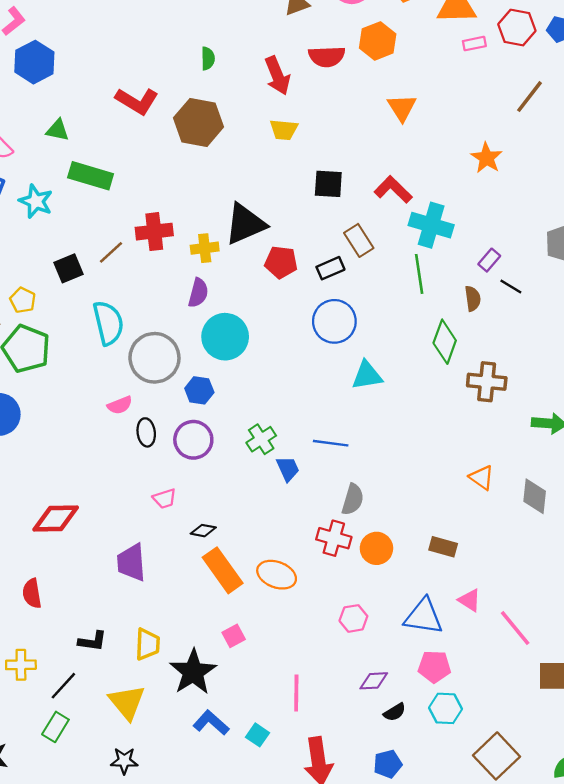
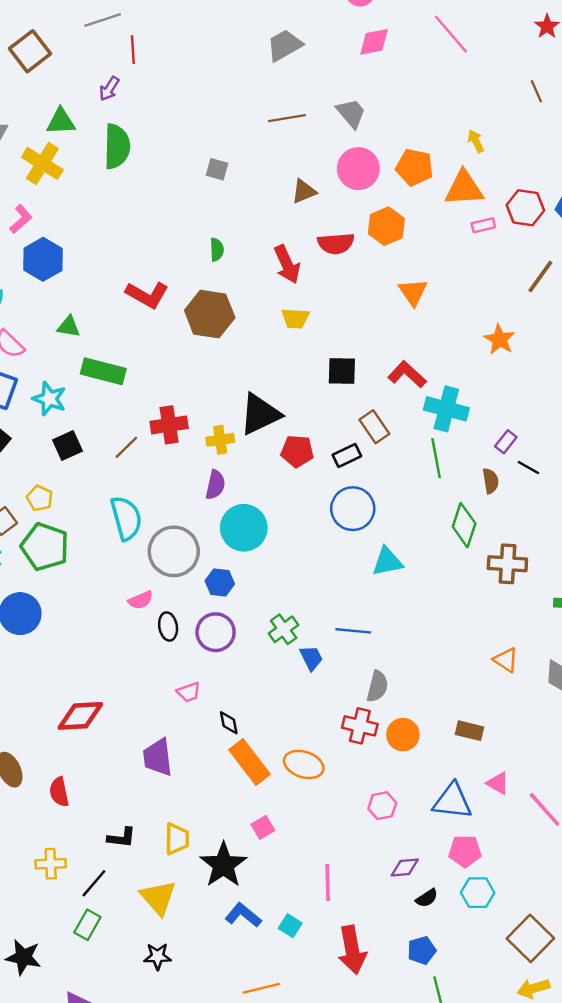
black square: (68, 268) -> (68, 445), moved
black diamond: (203, 531) -> (229, 723), turned 70

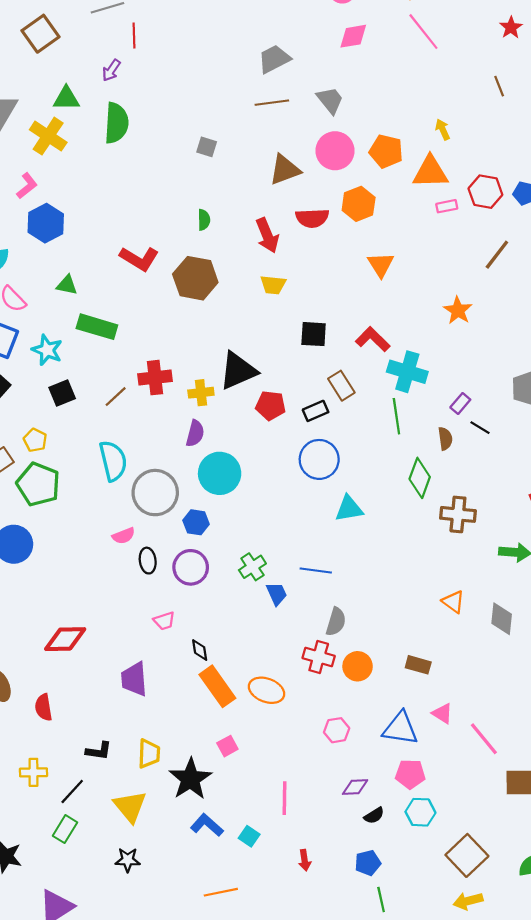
gray trapezoid: (285, 45) -> (274, 59), moved
brown triangle: (304, 191) -> (285, 170), size x1.4
red arrow: (352, 950) -> (305, 860), size x0.5

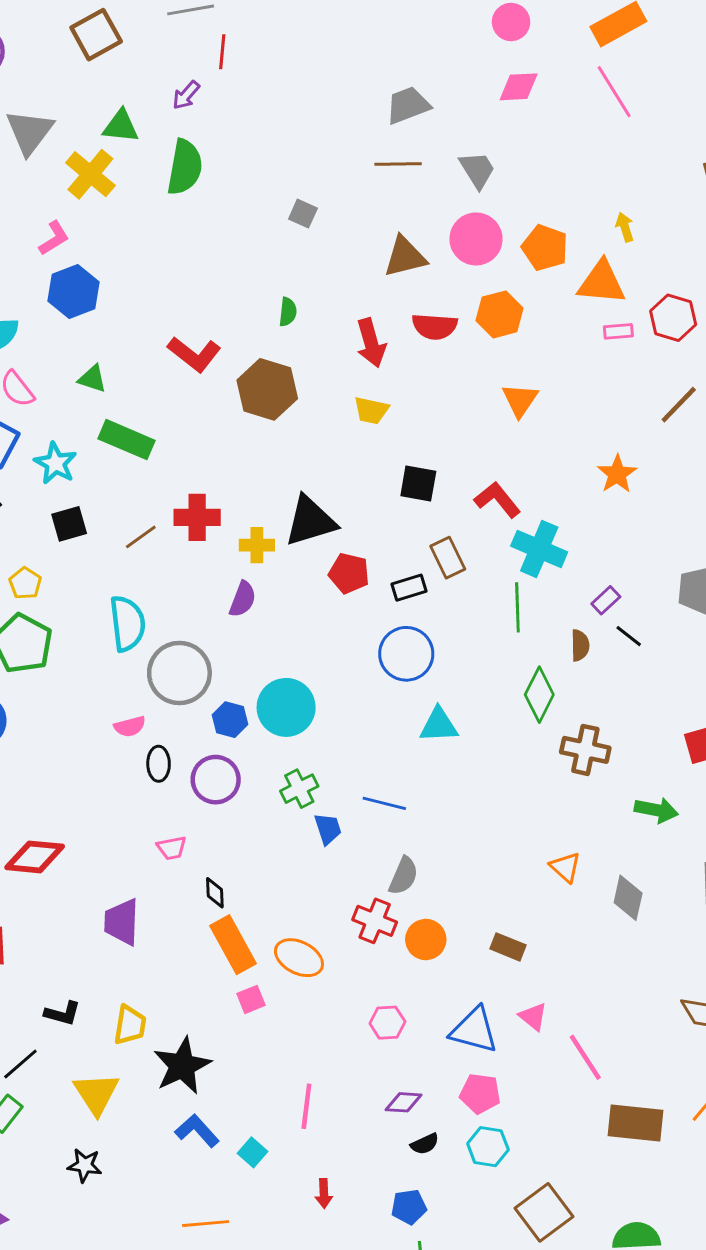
cyan circle: (220, 473) -> (286, 707), moved
pink square: (227, 746) -> (251, 999), moved

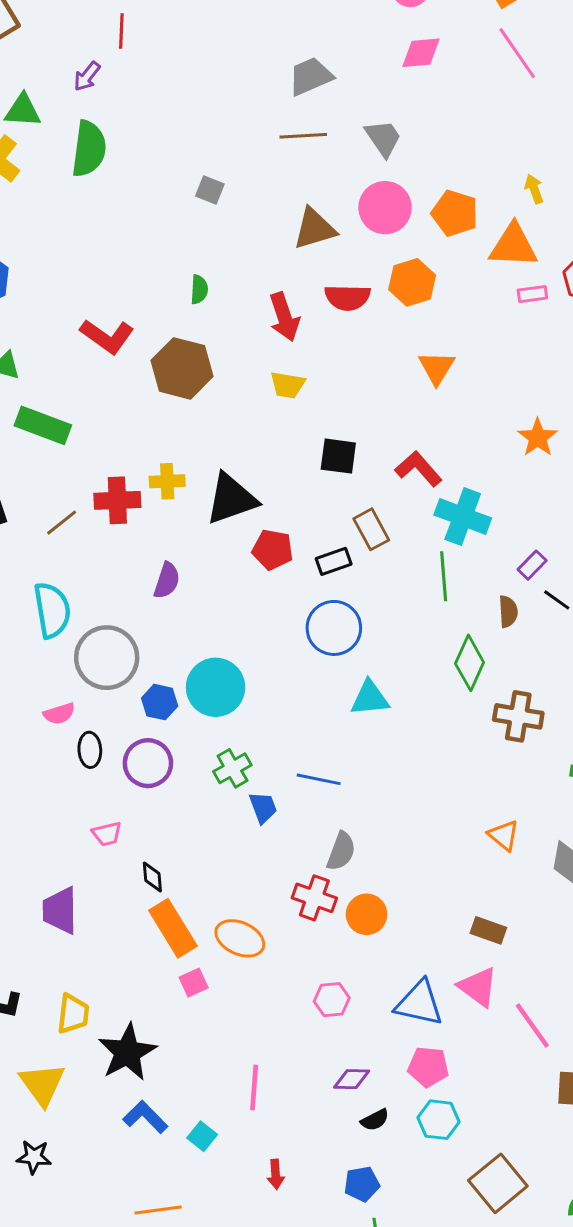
yellow cross: (257, 545) -> (167, 481), moved
brown rectangle: (508, 947) -> (488, 930), moved
pink triangle: (533, 1017) -> (478, 987), size x1.4

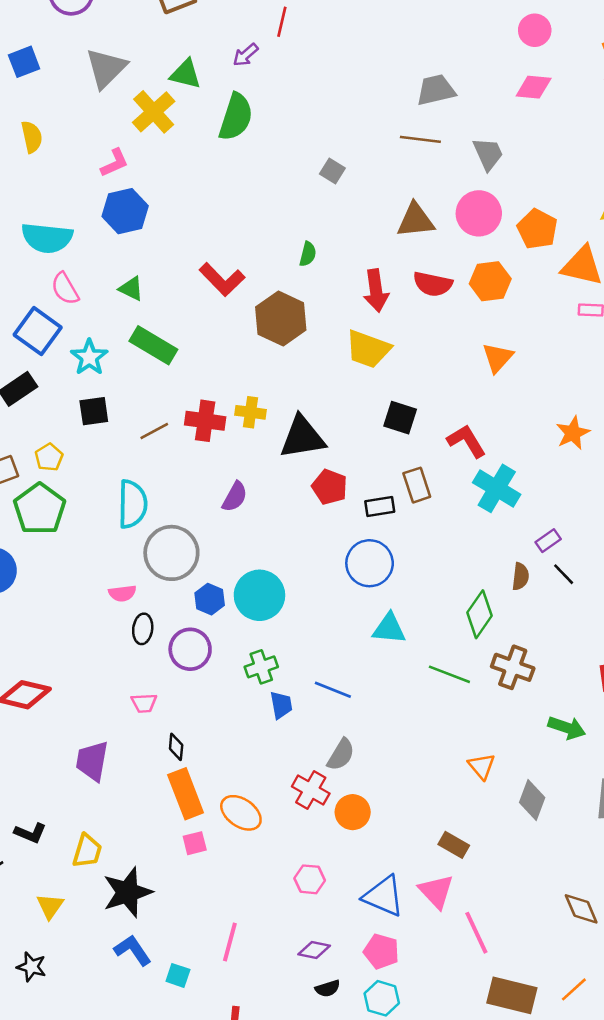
yellow trapezoid: (288, 385) -> (368, 349), size x1.5
green line: (444, 576) -> (449, 674), moved, turned -75
yellow triangle: (42, 1084) -> (50, 906), size x0.7
cyan square: (202, 1136) -> (178, 975), turned -30

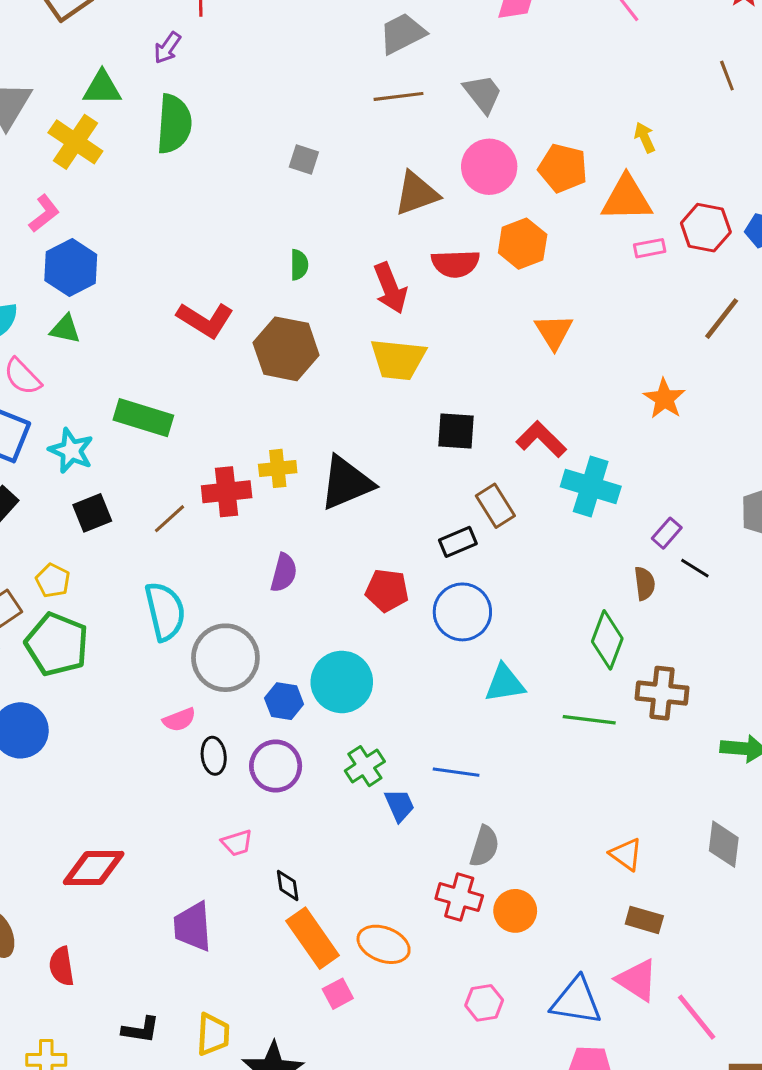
green triangle: (131, 289) -> (65, 329), moved
red pentagon: (330, 487) -> (387, 590), moved
orange triangle: (482, 766) -> (626, 854), moved

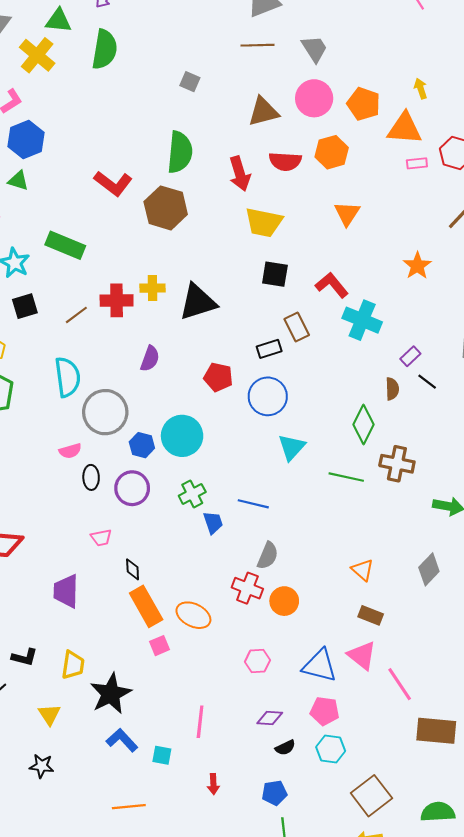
green semicircle: (299, 265) -> (180, 152), size x2.0
yellow trapezoid: (398, 359) -> (264, 222), moved
cyan triangle: (505, 683) -> (292, 447), turned -44
gray diamond: (724, 844) -> (429, 569), turned 32

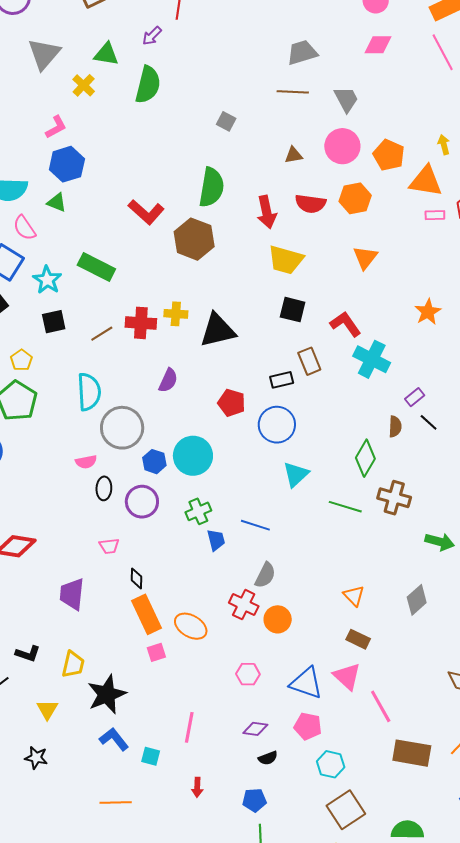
yellow cross: (37, 55) -> (84, 85), size x0.7
brown triangle: (263, 112) -> (293, 155), size x0.6
cyan hexagon: (331, 749) -> (331, 764), moved

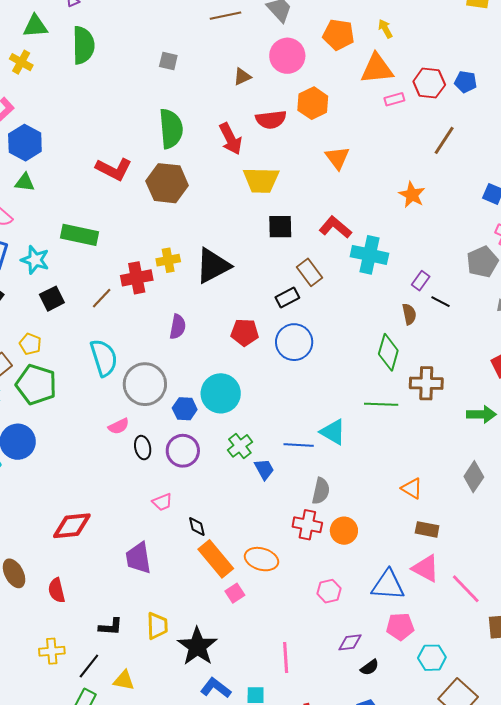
orange pentagon: (389, 155) -> (339, 35), moved
cyan triangle: (296, 474) -> (333, 432), moved, turned -32
yellow triangle: (47, 709) -> (124, 680), moved, turned -35

